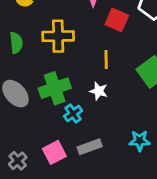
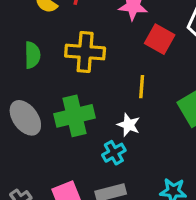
cyan cross: (73, 113) -> (114, 153), moved

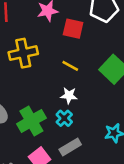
yellow line: (142, 87) -> (70, 66), turned -49
green cross: (74, 116) -> (31, 121), moved

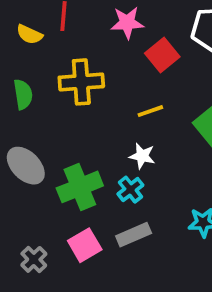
red square: (73, 29) -> (162, 55), turned 30
yellow line: (70, 66) -> (150, 111), turned -56

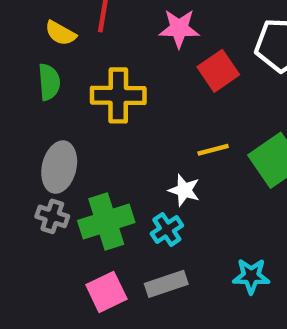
green semicircle: (23, 94) -> (49, 82), moved
yellow line: (150, 111) -> (213, 150), moved
gray ellipse: (26, 166) -> (59, 167), moved, turned 54
gray cross: (34, 259) -> (52, 216), moved, turned -32

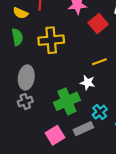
gray cross: (52, 216) -> (25, 102), turned -32
green cross: (106, 221) -> (67, 101), moved
cyan cross: (167, 229) -> (100, 112), moved

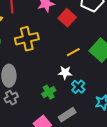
green cross: (67, 101) -> (49, 92), size x0.6
cyan cross: (100, 112) -> (78, 87), moved

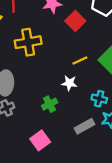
cyan cross: (78, 87) -> (99, 99), moved, turned -32
gray rectangle: (67, 115) -> (85, 126), moved

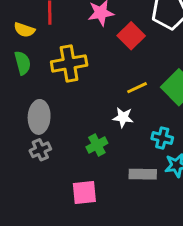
gray rectangle: (85, 126) -> (143, 174), turned 30
pink square: (40, 140) -> (84, 193), turned 30

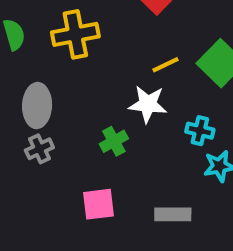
white star: (123, 117) -> (148, 104), size x1.4
gray rectangle: (143, 174) -> (173, 214), moved

